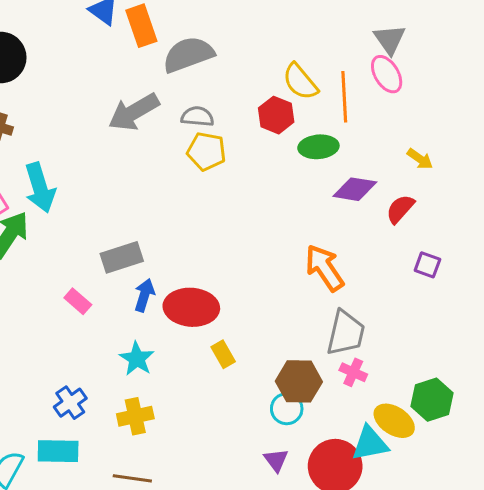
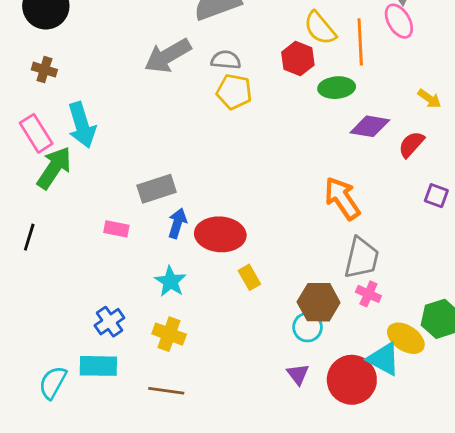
pink rectangle: (78, 301) -> (116, 229), turned -30
yellow cross: (135, 416) -> (169, 334), turned 32
cyan triangle: (370, 443) -> (384, 359), turned 39

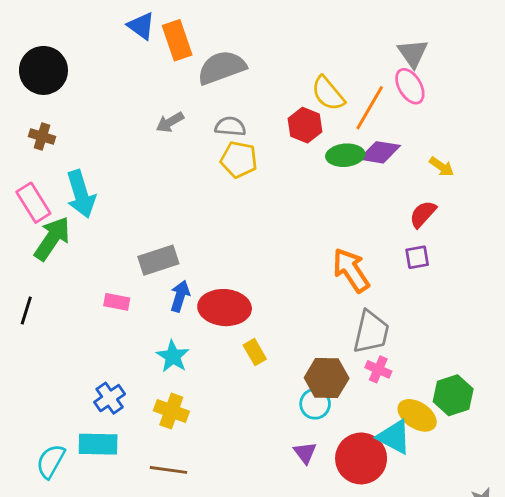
orange line: (360, 42) -> (370, 108), turned 33
gray arrow: (168, 56) -> (170, 122), size x0.6
purple diamond: (370, 126) -> (380, 152), moved
purple square: (436, 196) -> (417, 257), moved, turned -30

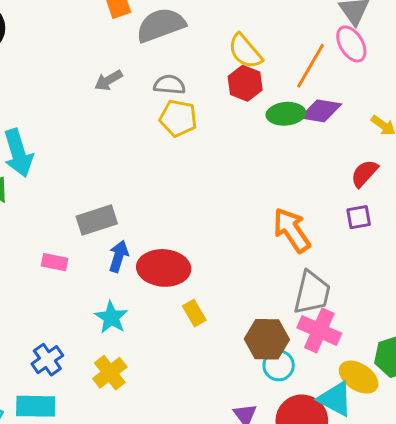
yellow semicircle: (328, 93) -> (245, 51), moved
pink cross: (378, 369) -> (319, 331), size x1.6
cyan circle: (315, 404) -> (279, 365), moved
yellow cross: (171, 411) -> (110, 373), turned 32

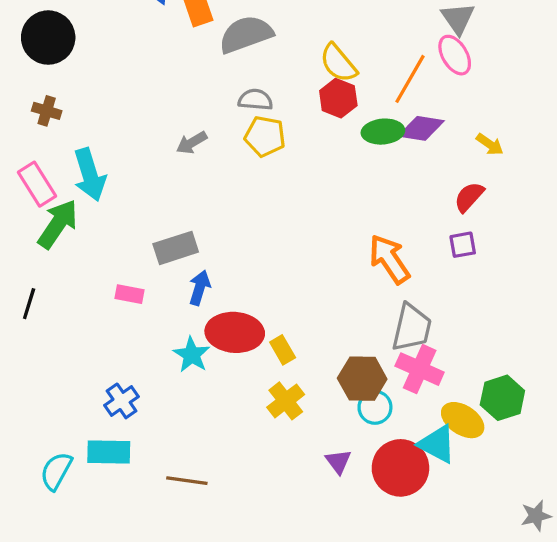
gray arrow: (108, 80) -> (192, 143), moved
red ellipse: (164, 268) -> (235, 332), moved
yellow cross: (110, 373) -> (286, 401), moved

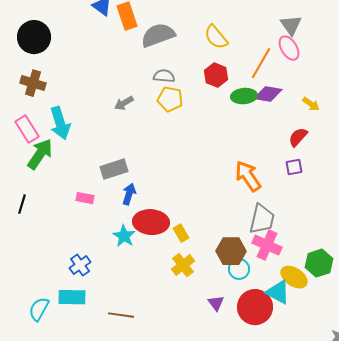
yellow semicircle: (338, 63) -> (216, 37), moved
brown cross: (47, 111) -> (33, 83), size x1.4

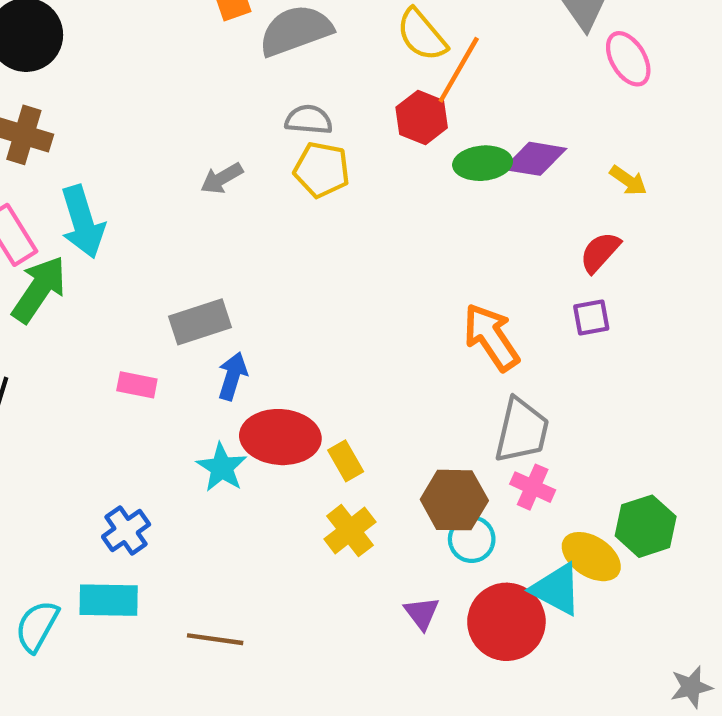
pink ellipse: (289, 48) -> (628, 59), moved
orange line: (261, 63) -> (459, 70), moved
pink cross: (267, 245) -> (533, 487), size x0.7

